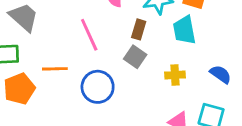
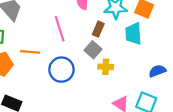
blue semicircle: (221, 74) -> (157, 71), turned -63
yellow cross: (175, 75) -> (106, 67), moved

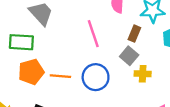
orange line: (30, 52) -> (60, 76), moved

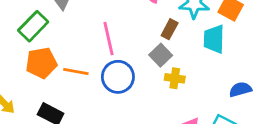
pink line: (93, 34) -> (109, 39), moved
green rectangle: (21, 42) -> (33, 26), turned -55

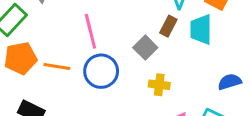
brown rectangle: (170, 29) -> (168, 26), moved
yellow cross: (175, 78) -> (159, 85), moved

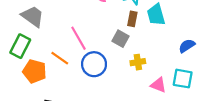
orange pentagon: (21, 58) -> (35, 71), turned -30
orange line: (57, 67) -> (60, 58), moved, turned 42

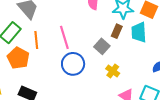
orange line: (60, 58) -> (36, 40), moved, turned 36
yellow cross: (138, 62) -> (113, 71), turned 32

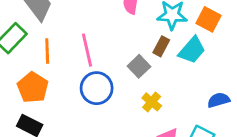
cyan trapezoid: (139, 32) -> (192, 50), turned -140
orange pentagon: (18, 58) -> (33, 88), moved

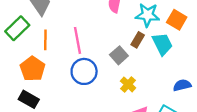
cyan trapezoid: (192, 50) -> (162, 44), turned -70

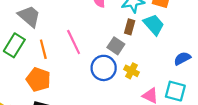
blue circle: (84, 71) -> (104, 68), moved

